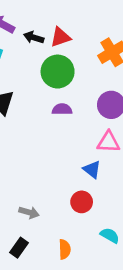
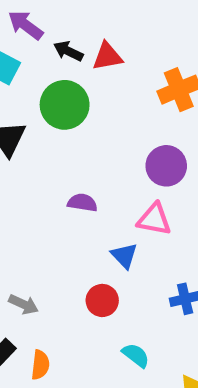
green circle: (58, 72) -> (65, 105), moved
purple semicircle: (62, 109) -> (82, 203), moved
orange semicircle: (65, 249) -> (40, 365), moved

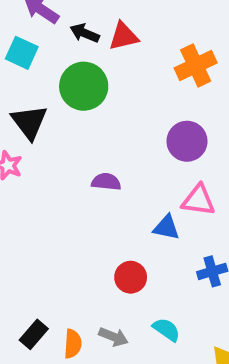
pink triangle: (154, 219) -> (198, 200), moved
blue triangle: (124, 256) -> (166, 227), moved, turned -32
gray arrow: (23, 304) -> (113, 337), moved

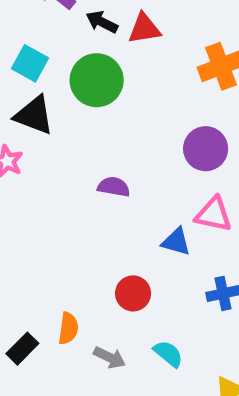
cyan square: (22, 53) -> (30, 63), moved
black triangle: (29, 122) -> (34, 115), turned -36
orange semicircle: (73, 344) -> (68, 328), moved

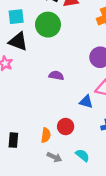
cyan square: (30, 63) -> (16, 17), turned -35
orange semicircle: (68, 328) -> (46, 135), moved
black rectangle: (22, 349) -> (13, 140), moved, turned -40

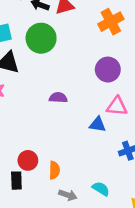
red circle: (66, 127) -> (28, 160), moved

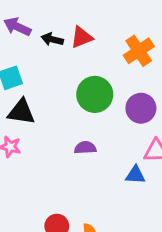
green circle: (41, 38) -> (95, 94), moved

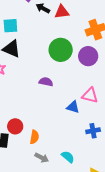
purple circle: (141, 108) -> (88, 56), moved

